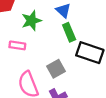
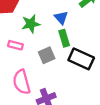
gray square: (56, 69) -> (47, 55), moved

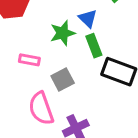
green star: (31, 24) -> (63, 33), moved
gray square: (47, 55) -> (63, 80), moved

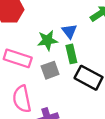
pink rectangle: (29, 60) -> (18, 58), size x1.6
gray square: (63, 80) -> (50, 70), moved

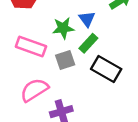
green rectangle: (71, 54) -> (88, 43), turned 54
pink semicircle: (22, 99) -> (34, 90), turned 68

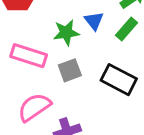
green rectangle: (88, 43) -> (127, 29), moved

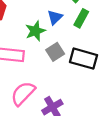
blue triangle: (94, 21) -> (55, 17), turned 35
gray square: (70, 70) -> (55, 52), moved

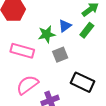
black rectangle: (83, 59) -> (82, 82), moved

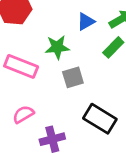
blue triangle: (65, 26) -> (86, 21), moved
pink semicircle: (27, 85) -> (23, 114), size x0.7

